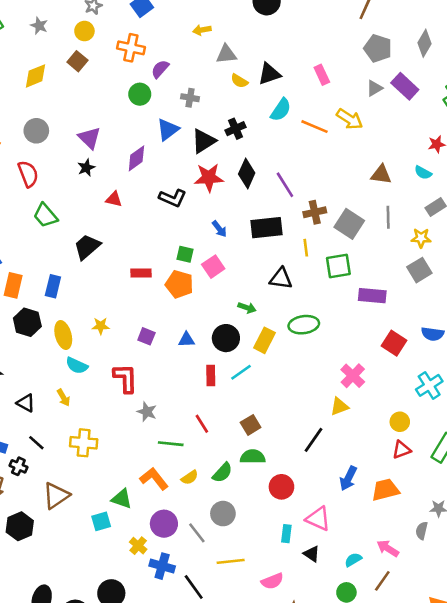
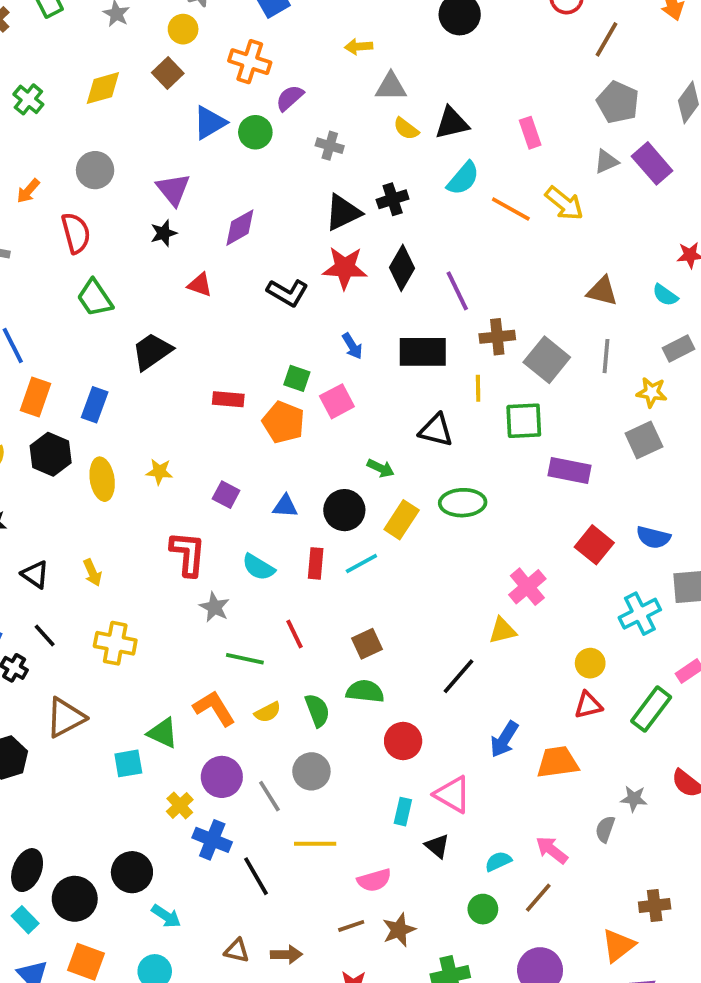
blue triangle: (168, 130) -> (210, 123), moved
cyan semicircle: (77, 366) -> (258, 567), moved
green semicircle: (222, 473) -> (317, 710), turned -70

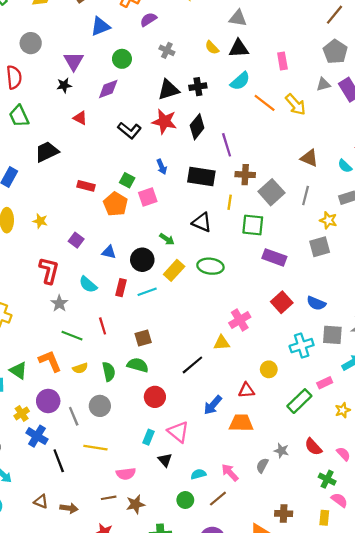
gray triangle: (391, 87) -> (238, 18), moved
green circle: (255, 132) -> (122, 59), moved
red triangle: (588, 705) -> (246, 390), moved

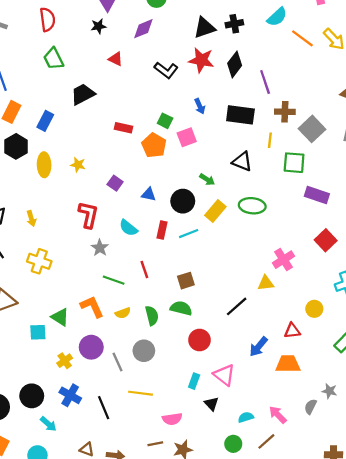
blue cross: (37, 436) -> (70, 395), moved

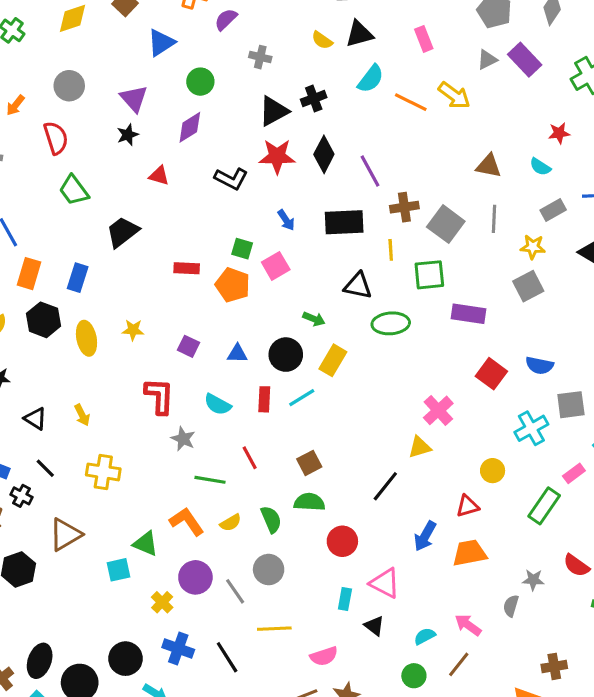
green ellipse: (252, 206) -> (391, 323), moved

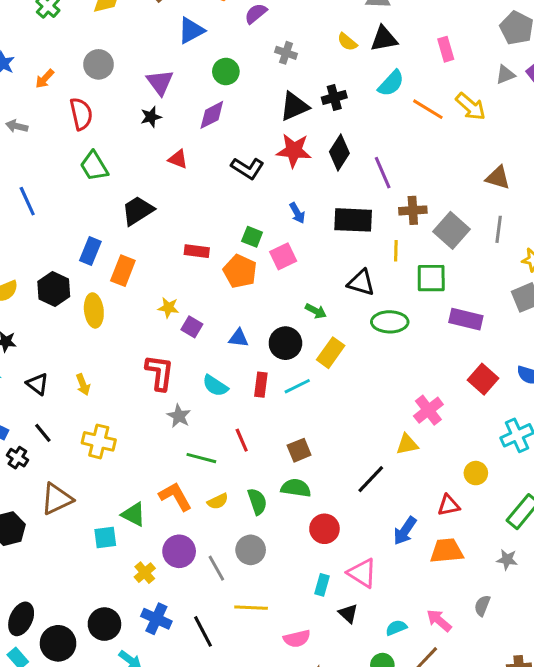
orange rectangle: (29, 274) -> (123, 271), moved
yellow star: (133, 330) -> (168, 308), moved
gray star: (533, 580) -> (507, 560), moved

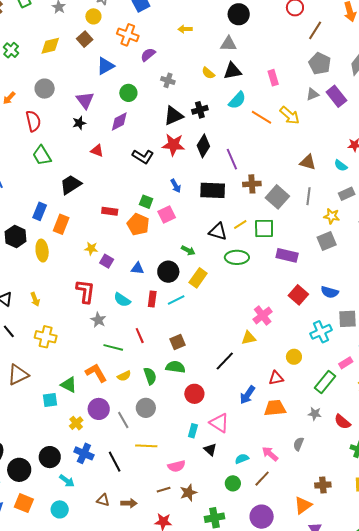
yellow line: (396, 251) -> (240, 224), moved, turned 56

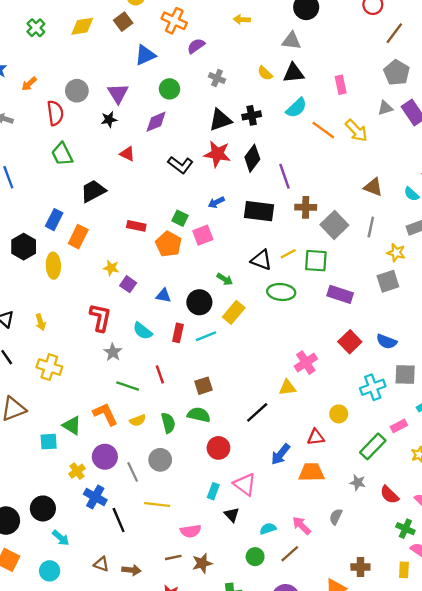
gray circle: (45, 89) -> (77, 91), moved
blue arrow: (176, 186) -> (216, 202), turned 88
blue cross: (84, 453) -> (95, 497), moved

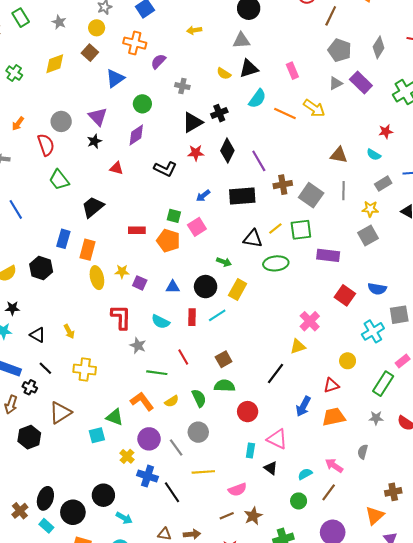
red star: (217, 154) -> (196, 153), size x0.7
yellow ellipse: (53, 266) -> (97, 278), moved

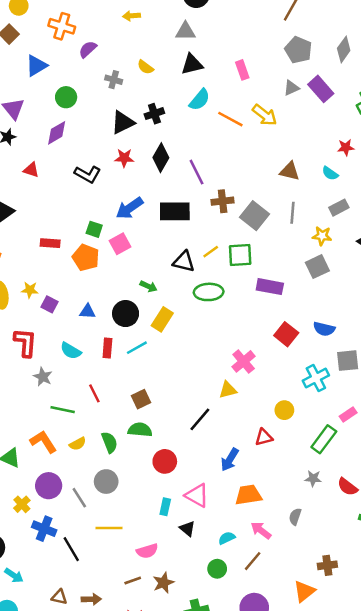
yellow semicircle: (224, 74) -> (145, 67), moved
blue arrow: (203, 196) -> (129, 208), size x1.6
orange trapezoid: (334, 417) -> (248, 495), moved

